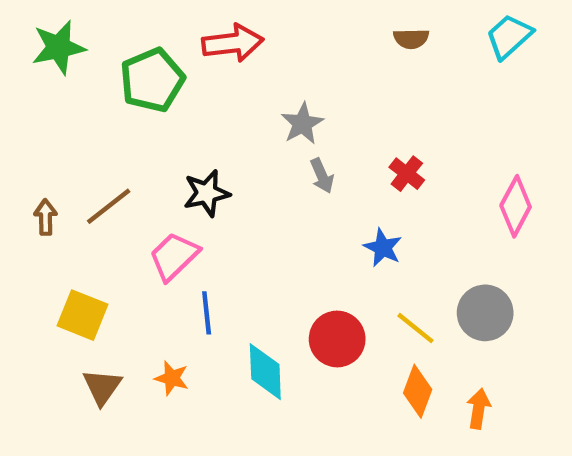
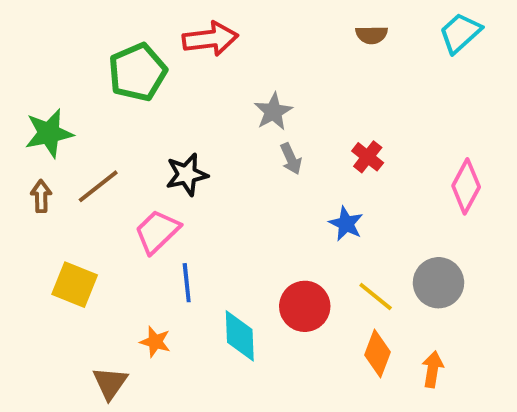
green star: (59, 47) -> (49, 133), moved
brown triangle: (102, 387) -> (110, 383), moved

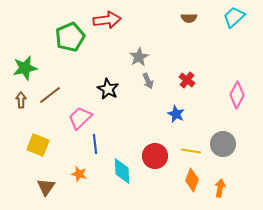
black star: (187, 175) -> (108, 89), moved, turned -30
yellow line: (376, 296) -> (191, 151), turned -30
brown triangle: (110, 383) -> (46, 187), moved

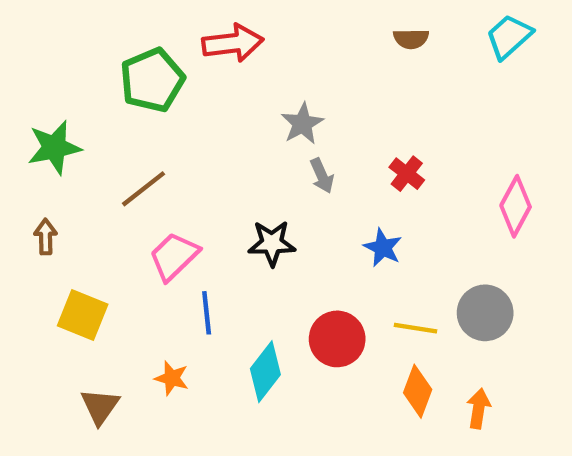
black star: (108, 89) -> (272, 243), moved, turned -30
brown line: (50, 95) -> (143, 189), moved
brown arrow: (21, 100) -> (46, 237), moved
cyan diamond: (122, 171) -> (265, 372), turned 40

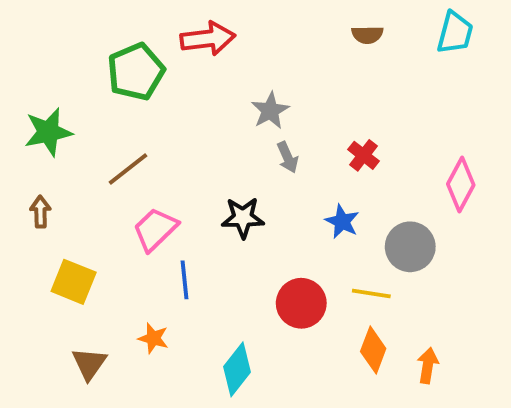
cyan trapezoid: (509, 37) -> (455, 33), turned 147
gray circle: (485, 313) -> (410, 247), moved
cyan diamond: (265, 372) -> (237, 369), moved

